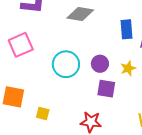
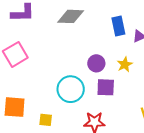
cyan circle: (66, 64) -> (71, 89), moved

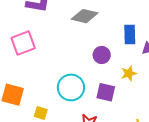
purple circle: (96, 63) -> (102, 55), moved

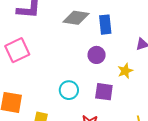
blue rectangle: (130, 34) -> (105, 25), moved
cyan circle: (71, 87) -> (69, 90), size x0.7

